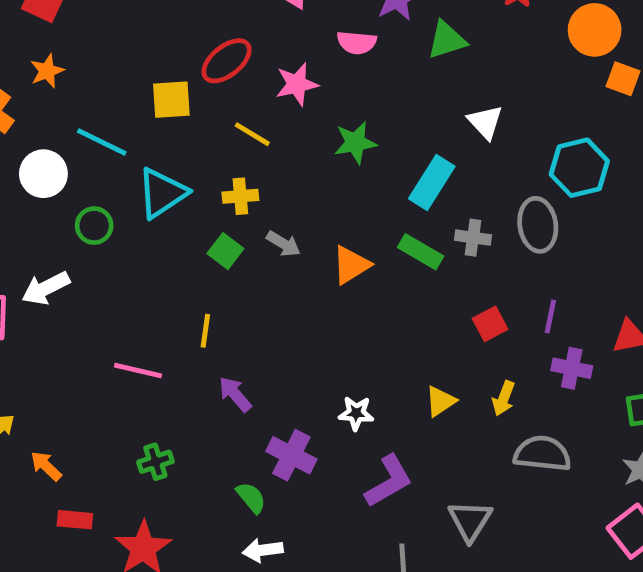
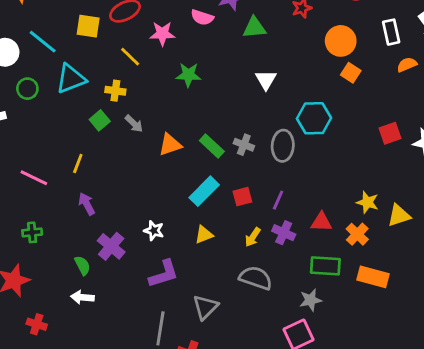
cyan rectangle: (432, 183) -> (204, 191), moved
yellow arrow: (504, 398) -> (253, 237), moved

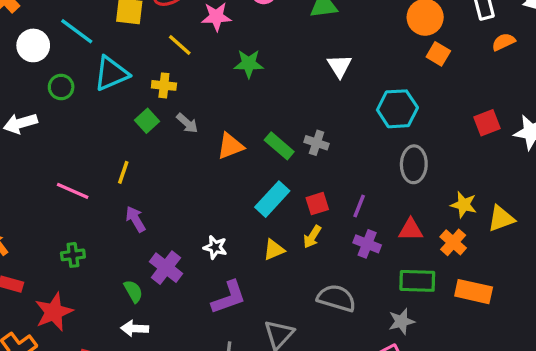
gray ellipse: (283, 146) -> (414, 164), moved
yellow arrow: (253, 237) -> (312, 237), moved

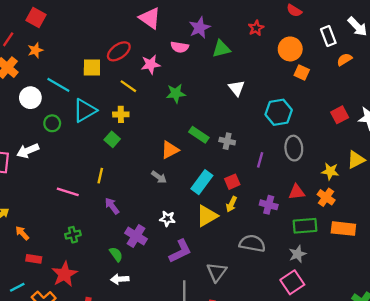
gray arrow: (187, 123) -> (159, 177), moved
green rectangle: (279, 146) -> (199, 135), moved
purple line: (359, 206) -> (260, 160), moved
yellow triangle: (501, 218) -> (356, 160), moved
yellow triangle: (274, 250) -> (207, 216), size x1.5

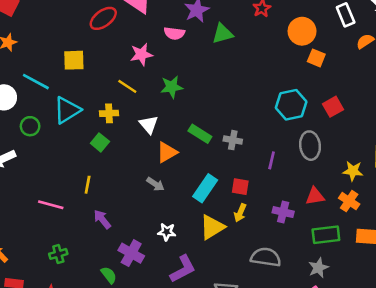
red ellipse: (119, 51) -> (103, 18), moved
yellow line: (128, 86) -> (127, 86), moved
white triangle: (237, 88) -> (149, 124), moved
red square: (340, 115) -> (333, 107), moved
red square: (232, 182) -> (240, 187), turned 35

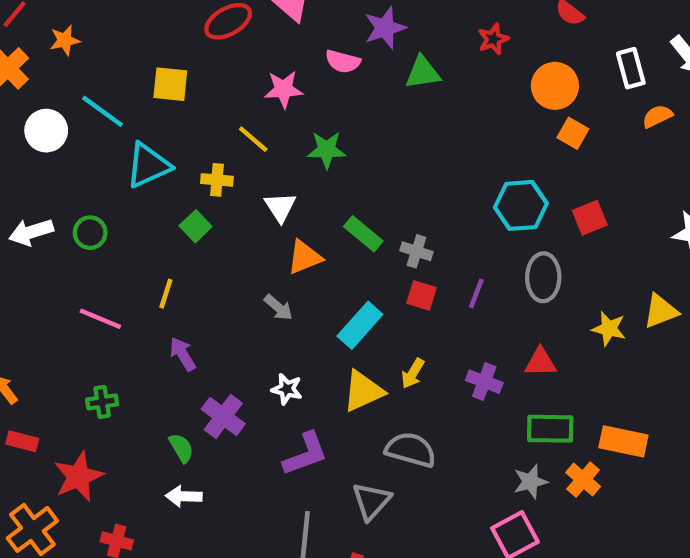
green circle: (30, 126) -> (90, 233), moved
red square: (240, 187) -> (421, 295), moved
orange cross: (349, 201) -> (583, 480), moved
gray semicircle: (266, 257) -> (411, 450), moved

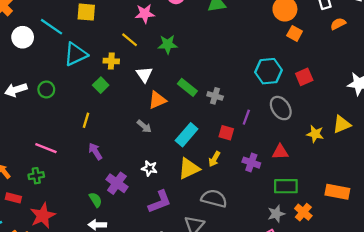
gray ellipse: (543, 277) -> (281, 108), turned -35
red square: (421, 295) -> (226, 133), moved
pink line: (100, 319) -> (46, 148), moved
green cross: (102, 402) -> (36, 176), moved
orange rectangle: (623, 441) -> (337, 192), moved

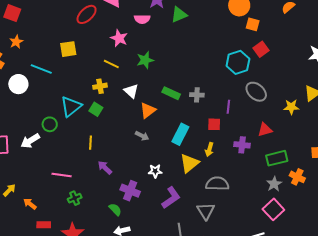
pink star: (145, 14) -> (119, 38), turned -30
cyan triangle: (76, 54) -> (71, 106), moved
red square: (304, 77) -> (261, 49), moved
white arrow: (16, 90) -> (30, 141), moved
green cross: (36, 176) -> (75, 198), moved

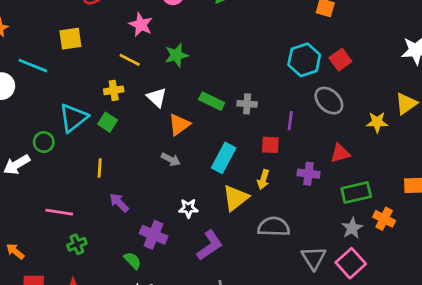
red square: (261, 49) -> (340, 60), moved
gray triangle: (206, 211) -> (314, 258), moved

